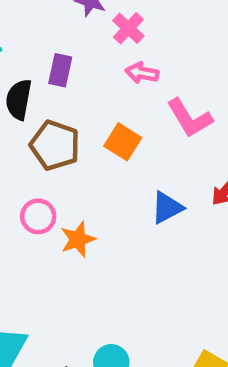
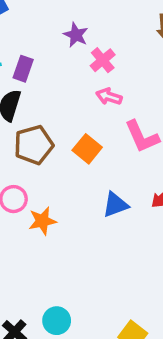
purple rectangle: (60, 70) -> (23, 69), moved
brown pentagon: (55, 145) -> (34, 145), turned 30

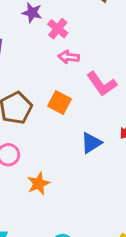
orange star: (42, 221) -> (39, 184), moved

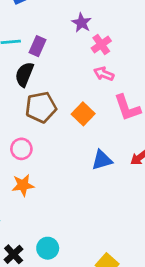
orange star: (39, 184) -> (23, 185), moved

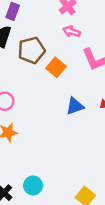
brown pentagon: (41, 107) -> (31, 50), moved

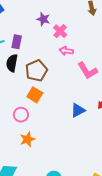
orange square: (56, 67) -> (35, 95), moved

